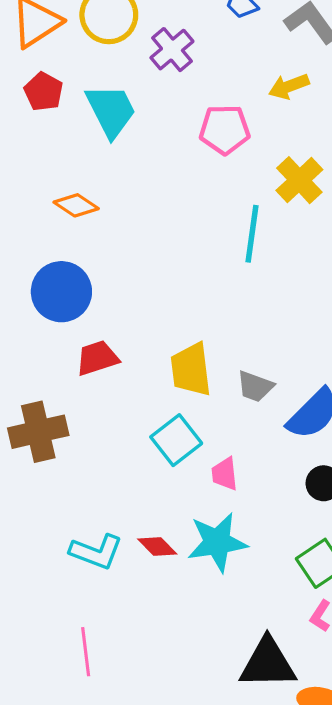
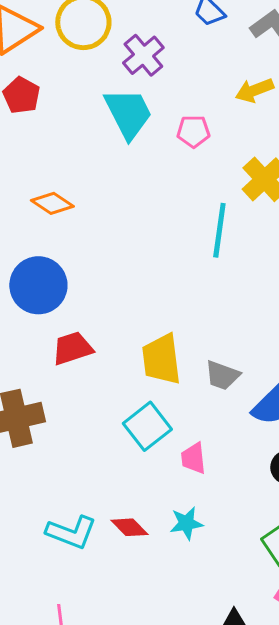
cyan trapezoid: (111, 111) -> (128, 113), moved
pink pentagon: (225, 130) -> (193, 131), size x0.7
cyan star: (217, 542) -> (186, 523), size x0.6

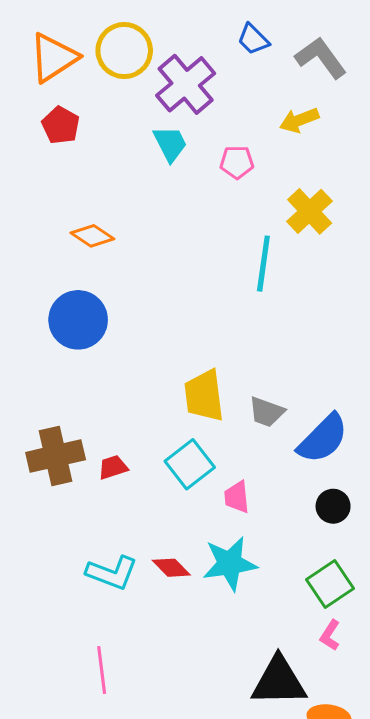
purple cross: (143, 55) -> (186, 84), size x1.4
cyan trapezoid: (128, 113) -> (170, 144), size x0.7
red trapezoid: (72, 348) -> (113, 467), moved, size x0.7
cyan star: (186, 523) -> (230, 564), size x1.6

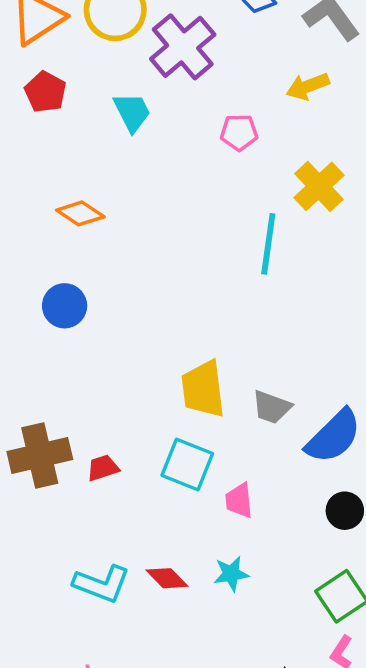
cyan trapezoid: (170, 144) -> (132, 112), moved
blue circle: (78, 320) -> (65, 306), size x0.7
cyan square: (190, 464) -> (187, 465), turned -30
cyan star: (230, 564) -> (231, 574), size x0.6

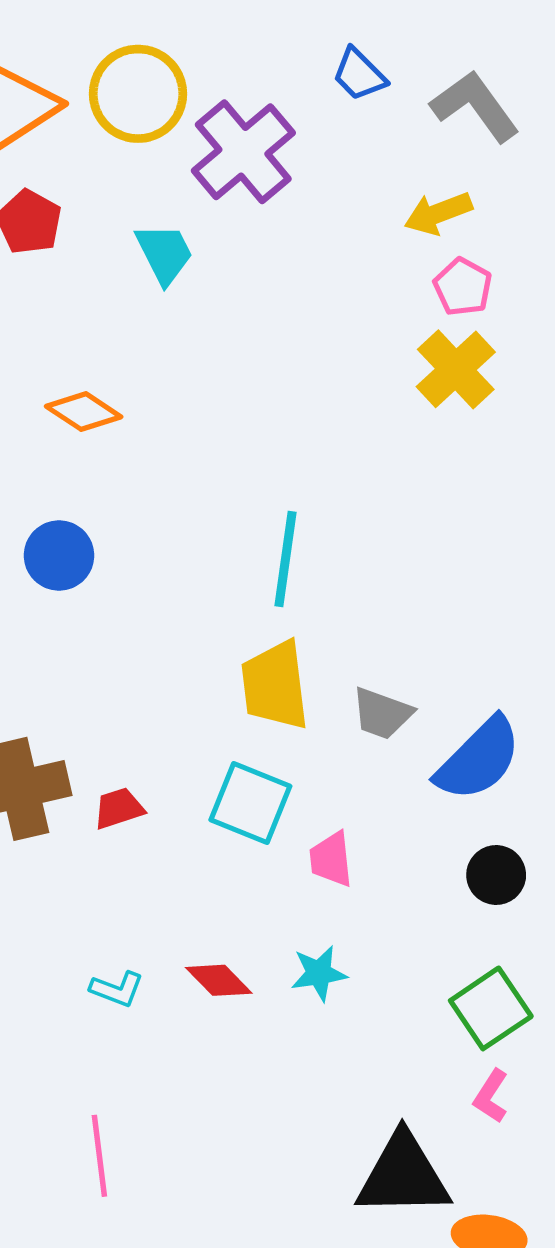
pink pentagon: (239, 132) -> (463, 287), moved, turned 30
cyan line: (268, 244) -> (285, 559), moved
cyan L-shape: (102, 584) -> (117, 989), size x0.6

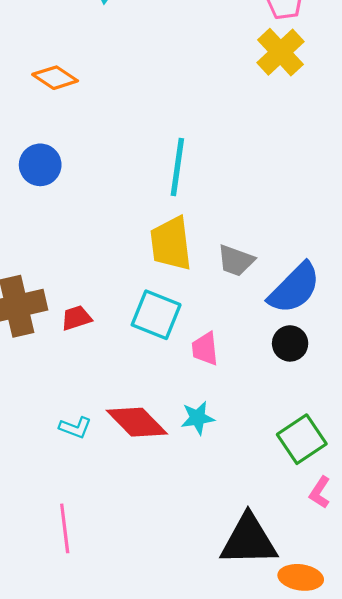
black circle: (496, 875) -> (290, 343), moved
red diamond: (219, 980) -> (137, 422), size x1.5
pink L-shape: (491, 1096) -> (320, 492), moved

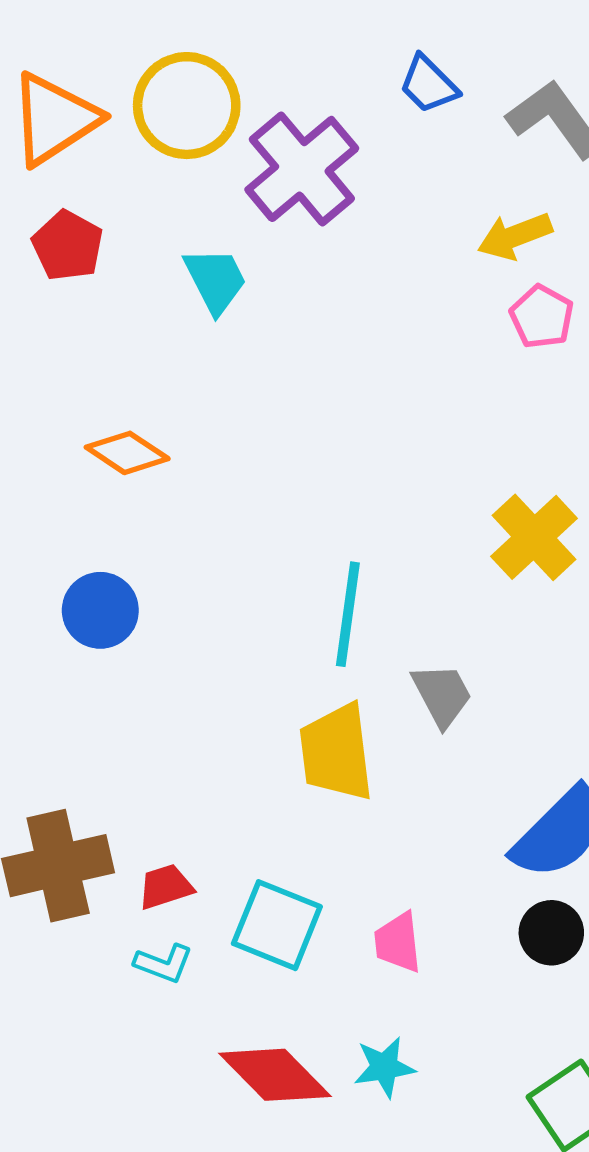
yellow cross: (280, 52) -> (534, 537), moved
gray trapezoid: (236, 261) -> (442, 695), moved, turned -138
cyan square: (156, 315) -> (277, 925), moved
cyan L-shape: (75, 427) -> (164, 963), moved

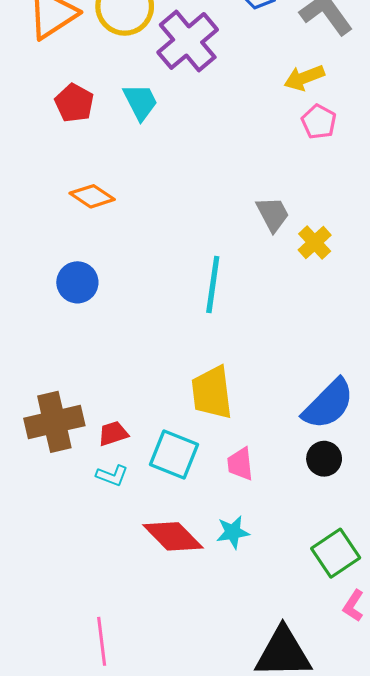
red pentagon: (68, 246) -> (74, 103), moved
yellow cross: (534, 537) -> (315, 242), size x0.7
gray trapezoid: (442, 695) -> (273, 214), moved
yellow trapezoid: (336, 752) -> (212, 393), moved

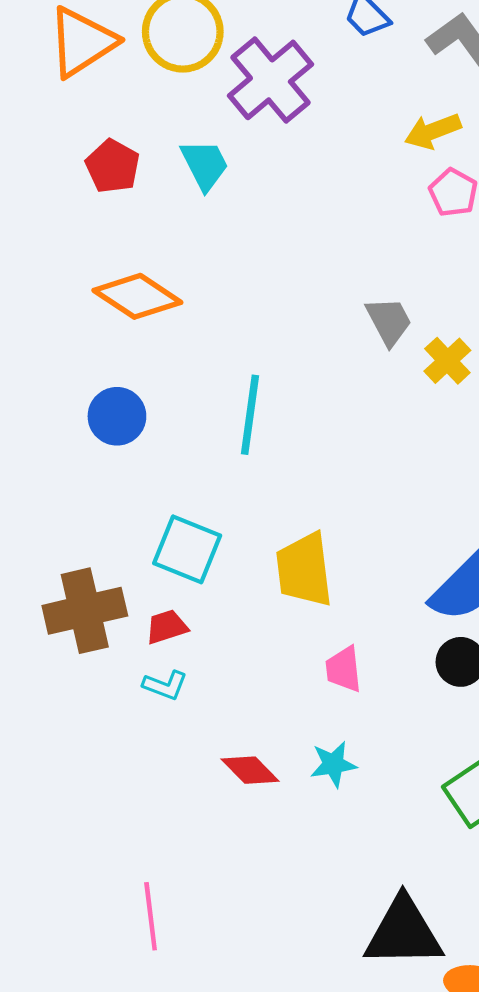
orange diamond: (92, 196) -> (137, 296), size x1.4
cyan line: (213, 284) -> (250, 415), moved
cyan square: (174, 454) -> (187, 549), moved
red diamond: (173, 536) -> (250, 770), size x0.7

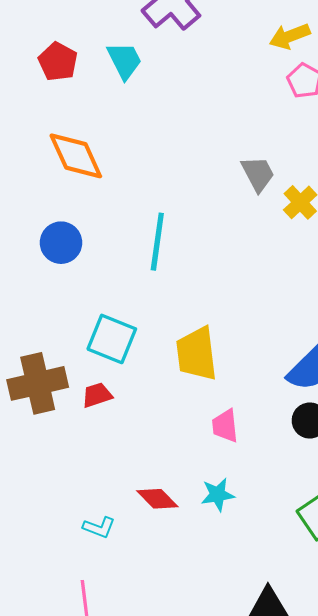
orange diamond: (137, 296) -> (76, 156), turned 32
cyan L-shape: (165, 685) -> (99, 527), moved

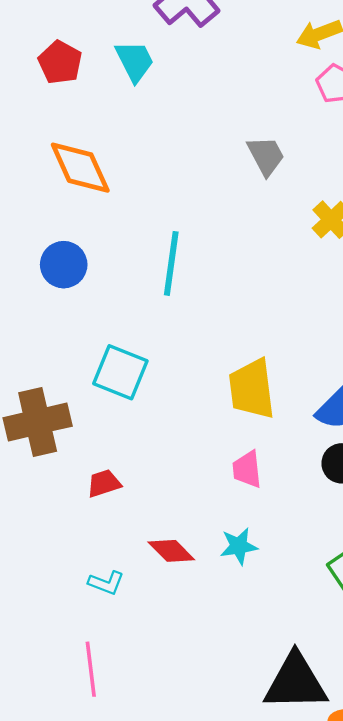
gray trapezoid: (258, 174) -> (266, 156), moved
yellow trapezoid: (196, 354) -> (252, 389), moved
red trapezoid: (97, 395) -> (104, 483), moved

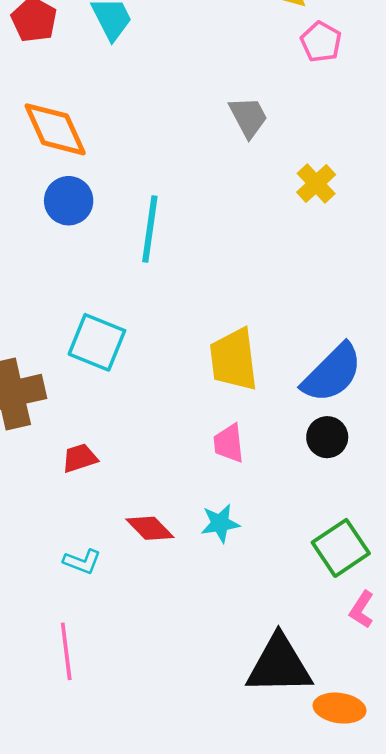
blue circle: (64, 265) -> (69, 201), moved

